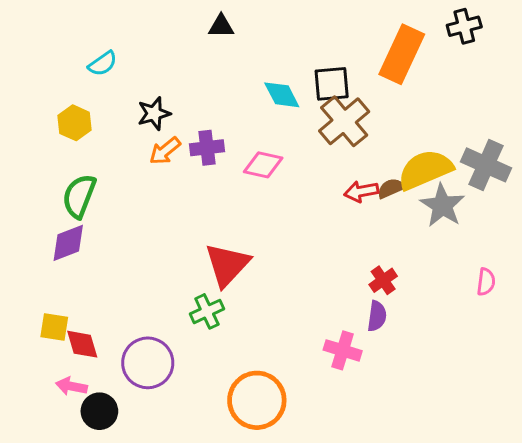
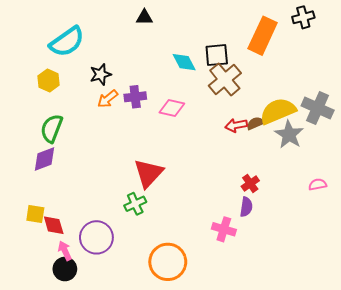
cyan semicircle: (103, 64) -> (67, 42), size x1.8
pink semicircle: (486, 282) -> (318, 184), turned -108
pink arrow: (71, 386) -> (65, 251), moved, turned 54

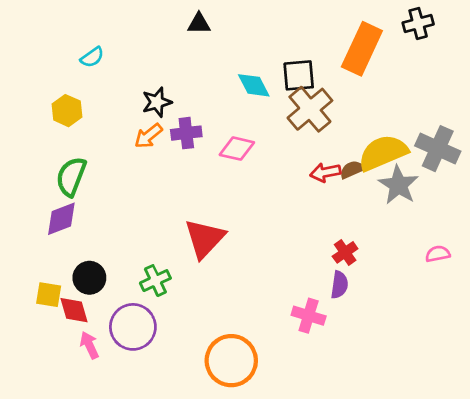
cyan semicircle: (67, 42) -> (92, 57), size x0.5
black star: (101, 74) -> (157, 102), moved
green cross: (135, 204) -> (155, 281), moved
black circle: (65, 269) -> (89, 278), moved

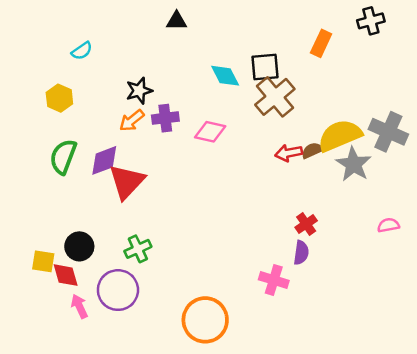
orange rectangle: (362, 49) -> (321, 43), size x0.6
purple diamond: (61, 219) -> (104, 160), moved
red triangle: (205, 238) -> (127, 182), moved

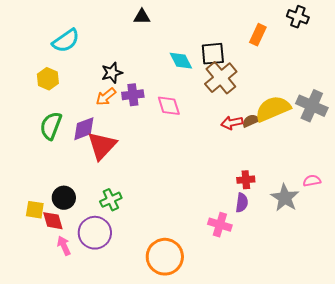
black cross: (371, 21) -> (298, 17), turned 35
cyan semicircle: (82, 51) -> (66, 41), size x1.6
pink diamond: (210, 132) -> (169, 106), turned 60
gray star: (353, 164) -> (285, 198), moved
red cross: (306, 224) -> (246, 180), turned 30

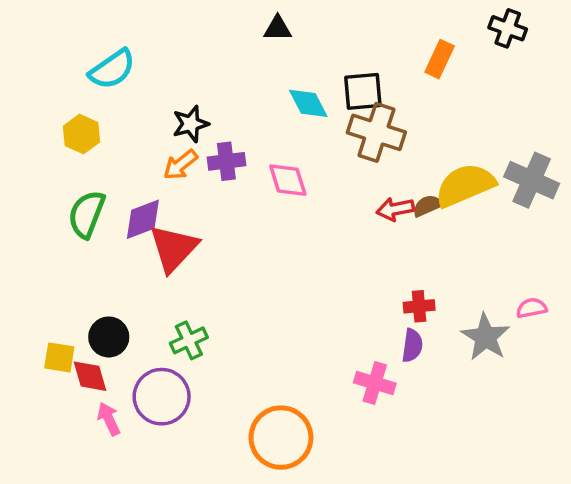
black triangle: (142, 17) -> (278, 28), moved
brown cross: (221, 78) -> (376, 132), turned -32

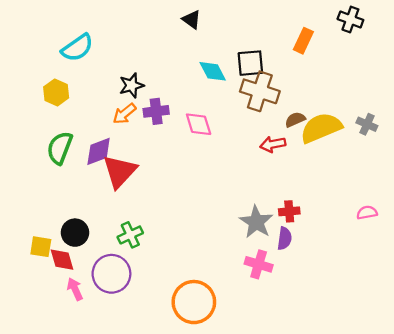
black triangle: (278, 28) -> (192, 19), turned 36
gray cross: (532, 180) -> (367, 124), size x0.6
brown semicircle: (428, 206) -> (295, 120), moved
gray star: (486, 337) -> (256, 222), moved

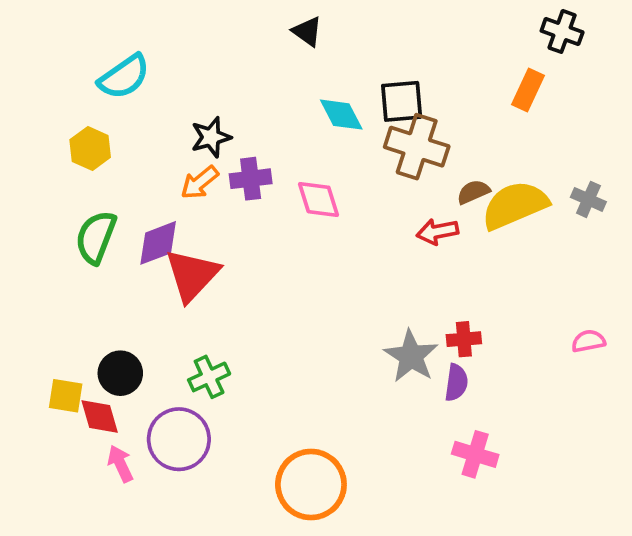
orange rectangle: (303, 41) -> (528, 90), moved
pink cross: (259, 264) -> (475, 454), moved

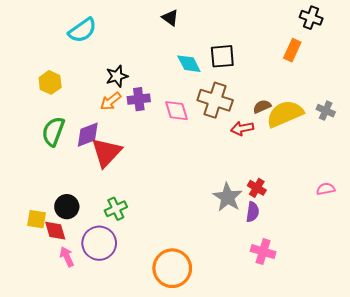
cyan semicircle: (124, 77) -> (82, 30), moved
brown cross: (417, 147) -> (215, 100), moved
red cross: (464, 339) -> (257, 188), turned 36

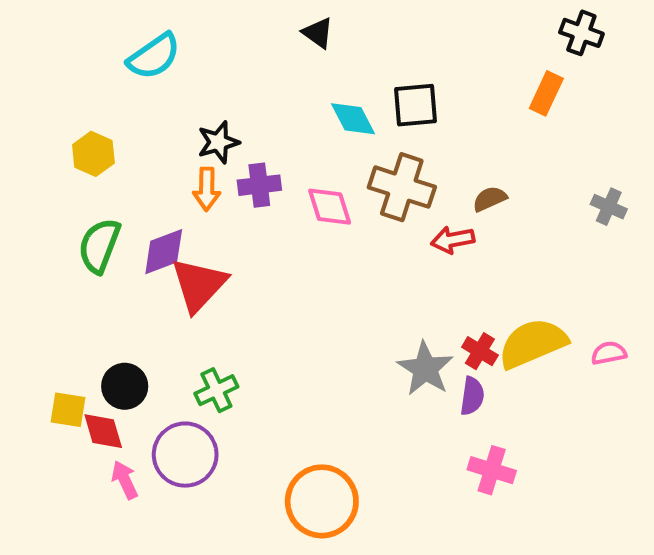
orange arrow: (111, 101) -> (207, 189), turned -50
yellow semicircle: (285, 114) -> (533, 343), moved

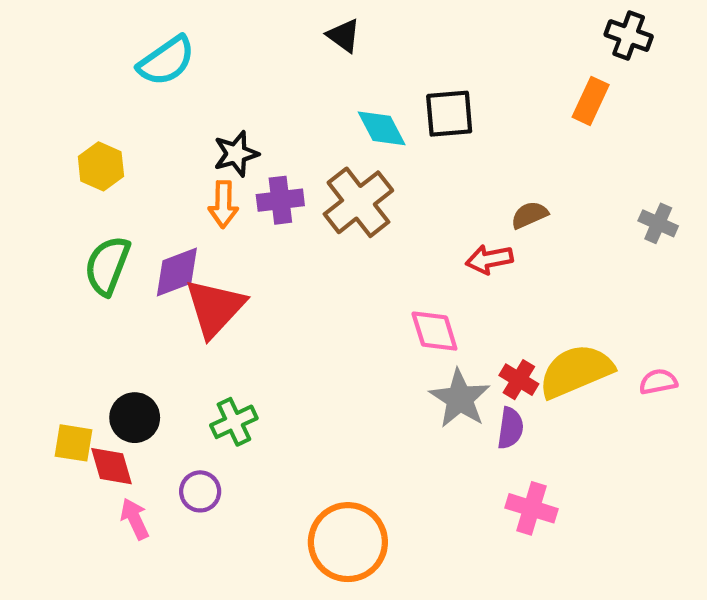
brown cross: (402, 187) -> (358, 202), moved, turned 34
pink diamond: (330, 207) -> (434, 331), moved
purple circle: (185, 455) -> (200, 491), size x0.6

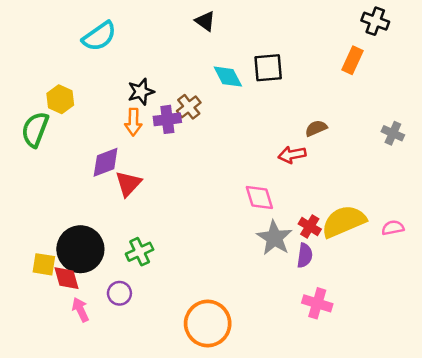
brown cross: (358, 202) -> (189, 107), moved, size x0.6
green semicircle: (107, 266) -> (35, 129), moved
red triangle: (215, 308) -> (128, 184), size x0.7
black circle: (135, 418) -> (80, 249), size x1.6

